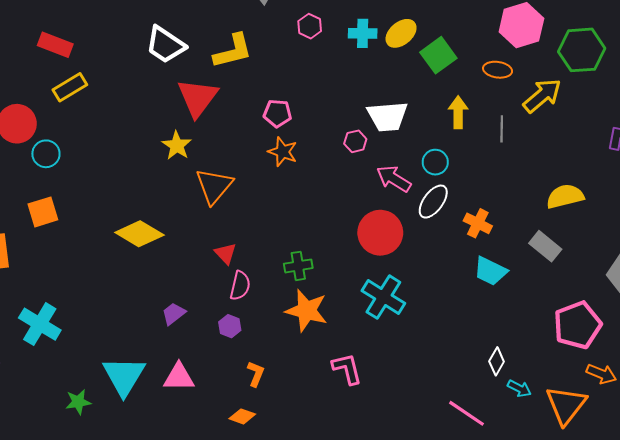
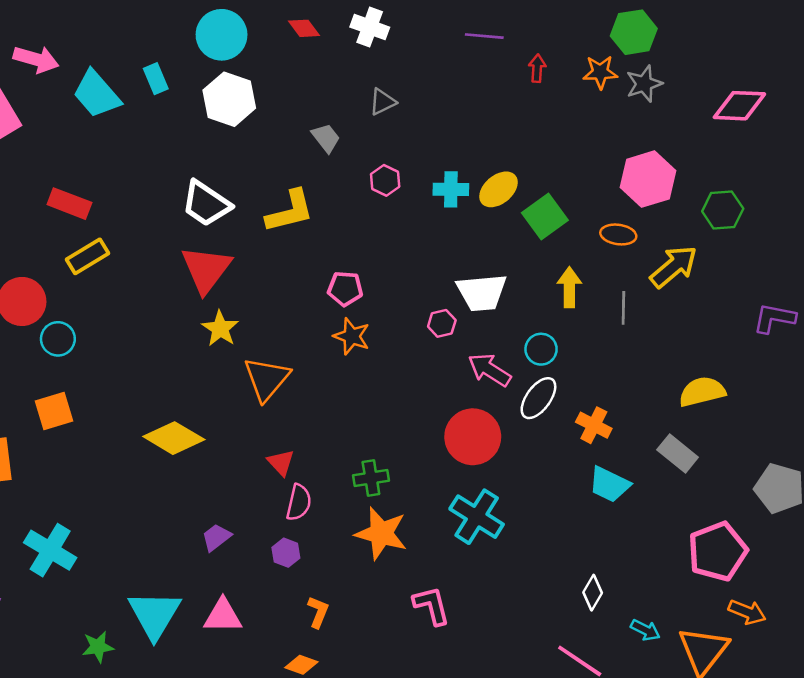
green hexagon: (582, 50) -> (723, 210), size x0.7
red triangle: (198, 98) -> (206, 269), moved
white diamond: (497, 361) -> (593, 593), moved

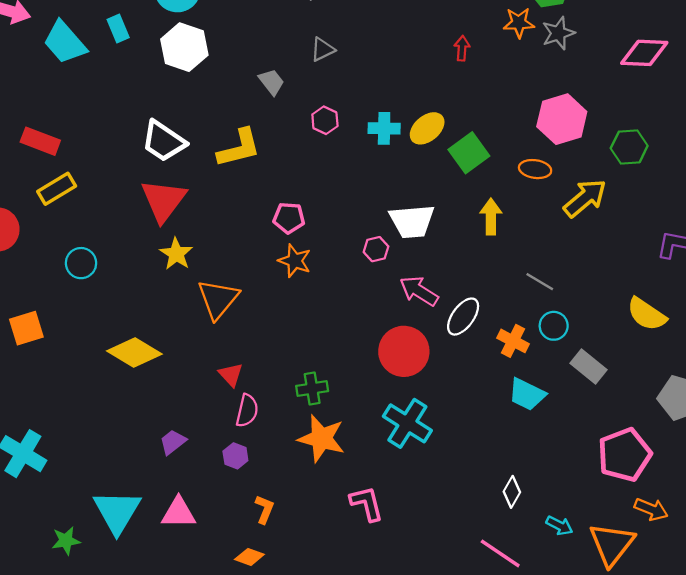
red arrow: (537, 68) -> (462, 48), moved
gray line: (623, 308) -> (540, 282), moved, turned -60
cyan circle: (58, 339) -> (81, 263), moved
cyan circle: (541, 349) -> (554, 326), moved
yellow semicircle: (702, 392) -> (647, 314), moved, turned -132

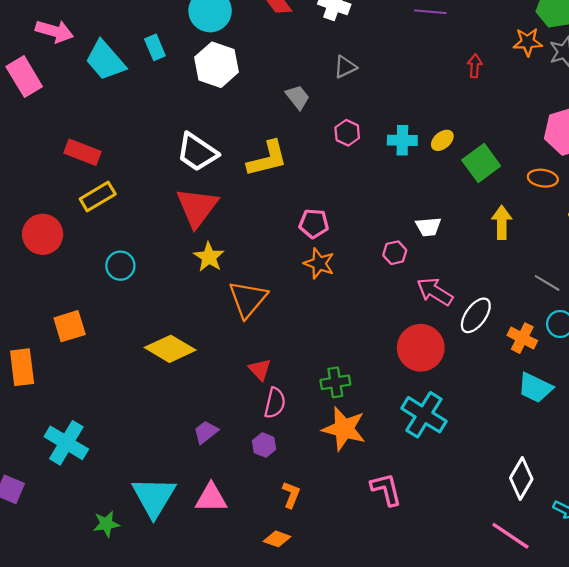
yellow ellipse: (427, 128) -> (442, 140), size x0.7
white trapezoid: (412, 221) -> (428, 227), size x0.6
white diamond: (512, 492) -> (521, 478), size x1.4

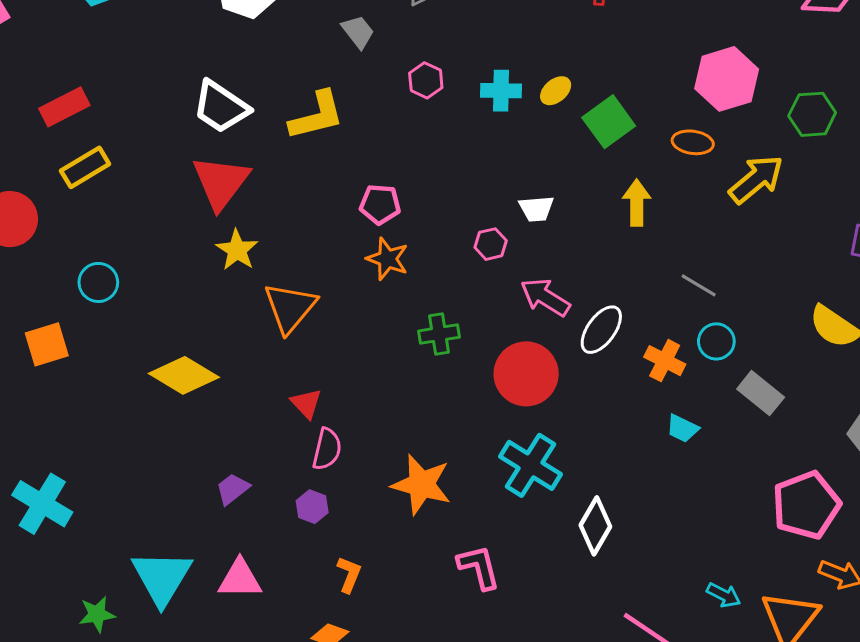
red rectangle: (83, 152) -> (64, 107), turned -48
cyan circle: (120, 266) -> (98, 282), moved
green cross: (335, 382) -> (439, 334), moved
cyan trapezoid: (535, 388) -> (682, 428), size x0.7
white diamond: (521, 478) -> (595, 526), moved

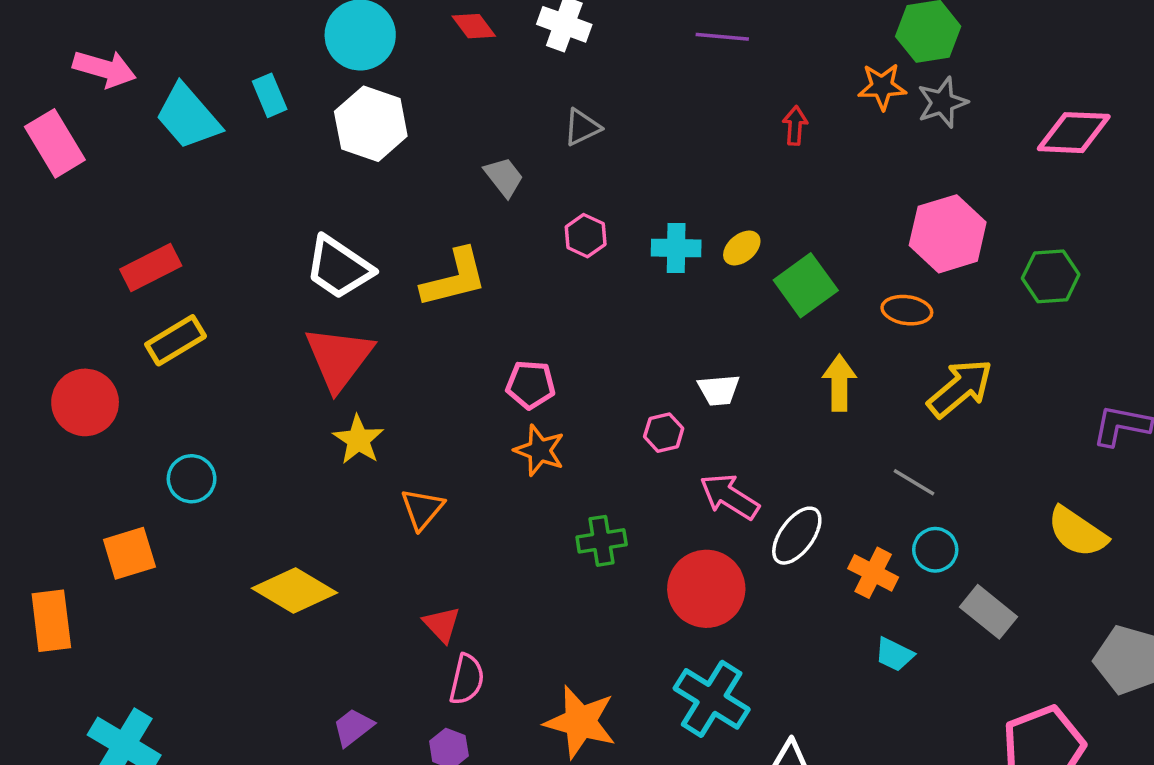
yellow arrow: (756, 179) -> (960, 388), moved
orange triangle: (290, 308) -> (422, 509), size x0.7

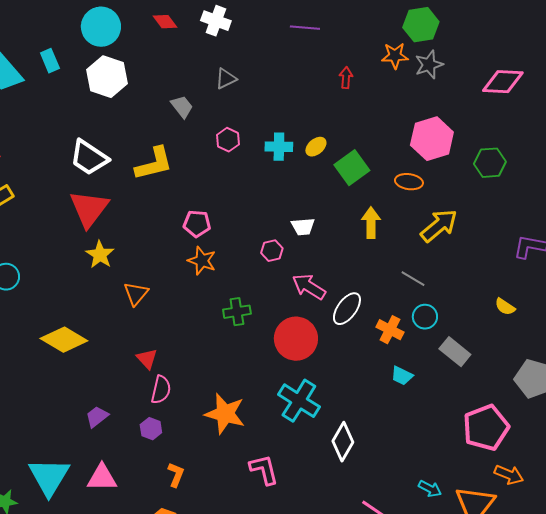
yellow semicircle: (1077, 532) -> (505, 307), size x0.6

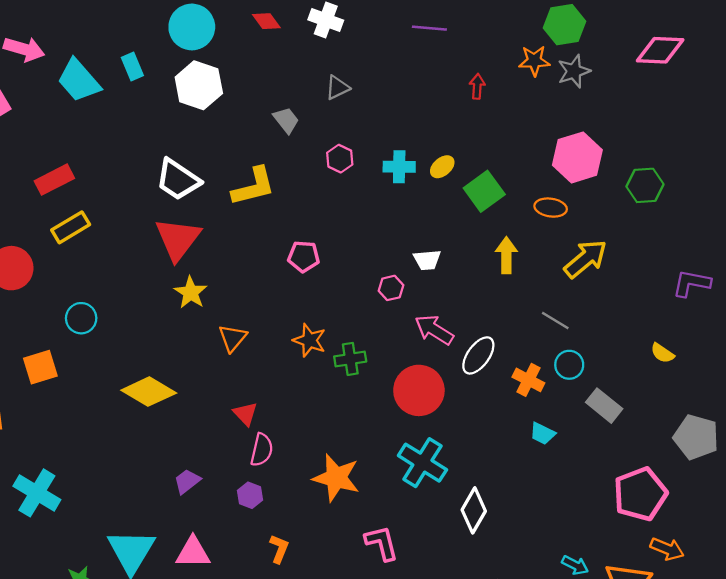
pink diamond: (503, 82) -> (660, 50), moved
orange star: (202, 261) -> (309, 340), moved

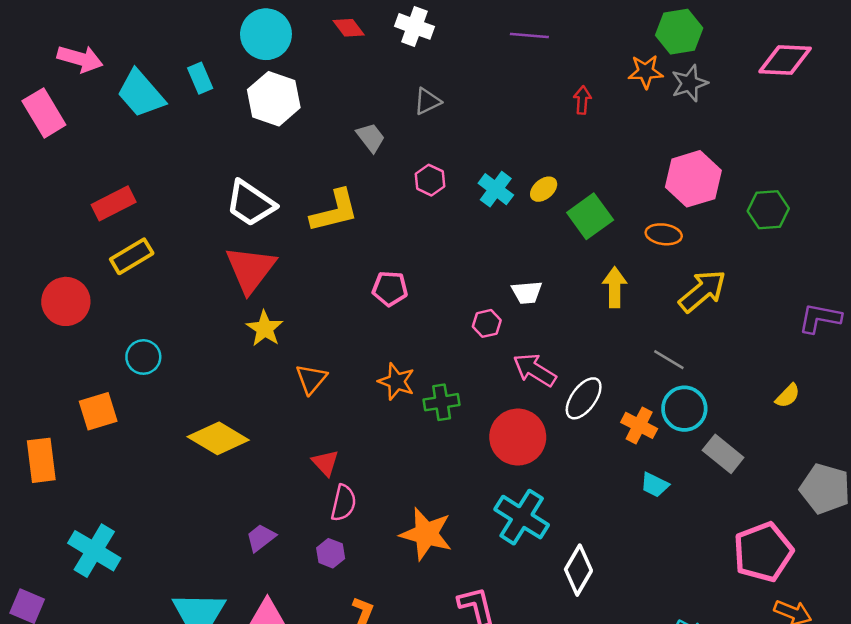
cyan cross: (399, 167) -> (496, 189), turned 36
yellow semicircle: (662, 353) -> (788, 396), turned -80
cyan circle: (569, 365) -> (684, 409), size x1.4

